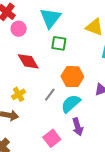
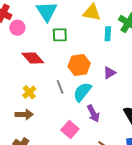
gray line: (50, 95) -> (60, 87), turned -48

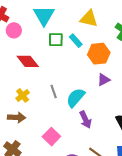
cyan rectangle: (108, 34) -> (76, 41), moved, turned -48
orange hexagon: (79, 65) -> (99, 54), moved
pink square: (70, 129) -> (51, 137), moved

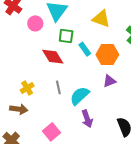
pink circle: (14, 30) -> (35, 23), moved
cyan rectangle: (76, 41) -> (85, 49), moved
red diamond: (28, 61) -> (53, 57), moved

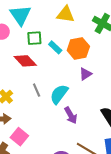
pink square: (51, 132) -> (19, 137), moved

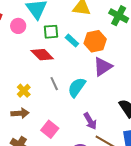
purple triangle: (85, 74) -> (103, 67), size x1.5
purple arrow: (71, 115) -> (90, 121), moved
pink square: (19, 137) -> (50, 129), moved

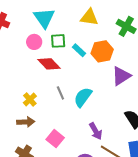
pink circle: (18, 26) -> (34, 42), moved
purple triangle: (103, 67) -> (121, 76), moved

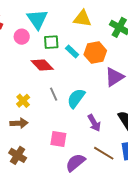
pink circle: (34, 42) -> (22, 37), moved
purple arrow: (96, 131) -> (94, 123), moved
pink square: (55, 139) -> (58, 139), moved, turned -30

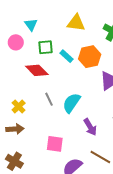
cyan triangle: (37, 19) -> (31, 25), size x0.6

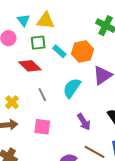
yellow triangle: (76, 23) -> (46, 21), moved
cyan semicircle: (71, 103) -> (72, 88), moved
pink square: (55, 144) -> (42, 127), moved

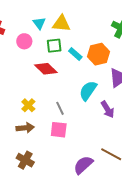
gray line: (42, 95) -> (60, 108), moved
purple arrow: (84, 122) -> (107, 109), moved

